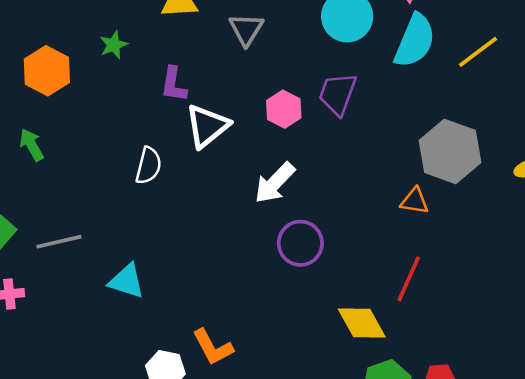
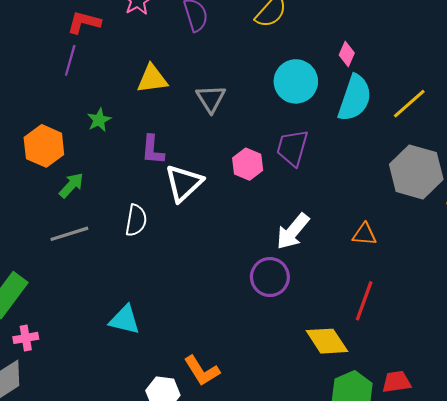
green arrow: (32, 145) -> (71, 185), moved, turned 76
gray hexagon: (450, 151) -> (416, 172), moved
white arrow: (275, 183) -> (293, 231), moved
gray line: (59, 242) -> (69, 234), moved

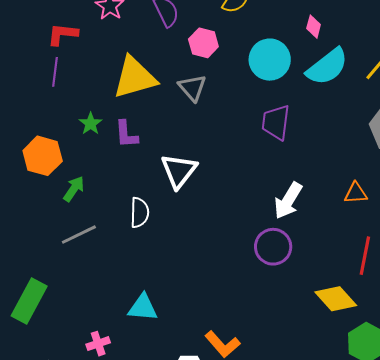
yellow triangle: (152, 79) -> (135, 78), size x1.5
cyan semicircle: (355, 98) -> (327, 67), turned 42
purple L-shape: (153, 150) -> (126, 134), moved
pink hexagon: (248, 164) -> (203, 43), moved
pink cross: (26, 338) -> (98, 344), moved

